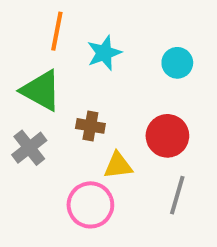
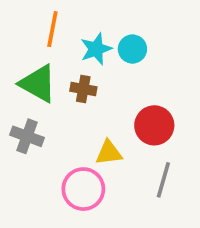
cyan circle: (177, 63) -> (132, 49), moved
brown cross: (90, 126) -> (83, 89), moved
gray cross: (29, 148) -> (27, 136), turned -32

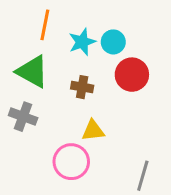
brown cross: (83, 89) -> (82, 87), moved
red circle: (154, 125) -> (132, 75), moved
gray line: (163, 180) -> (143, 176), moved

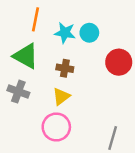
cyan star: (82, 42) -> (65, 33), turned 30
red circle: (132, 75) -> (119, 62), moved
yellow triangle: (93, 131) -> (61, 96), moved, turned -30

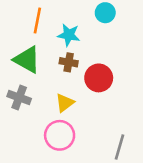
cyan circle: (89, 33) -> (105, 13), moved
red circle: (119, 62) -> (99, 78), moved
brown cross: (65, 68) -> (69, 62), moved

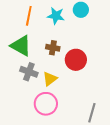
cyan star: (69, 35) -> (56, 16), moved
gray cross: (19, 97) -> (29, 72), moved

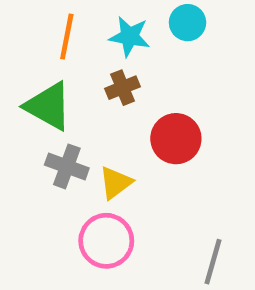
brown cross: (53, 48) -> (123, 88), moved, turned -32

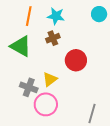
cyan circle: (188, 23) -> (99, 14), moved
gray cross: (67, 166) -> (29, 87), moved

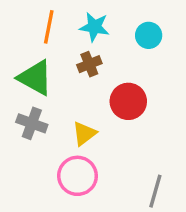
cyan circle: (99, 14) -> (149, 35), moved
gray cross: (29, 87) -> (32, 123), moved

